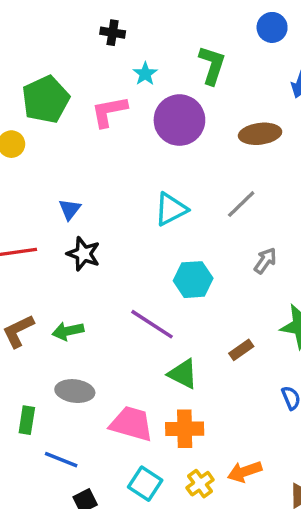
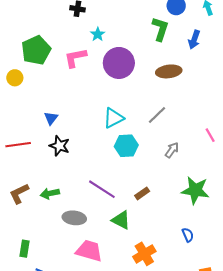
green L-shape: (212, 65) -> (160, 29), moved
cyan hexagon: (193, 280) -> (126, 146), moved
brown rectangle: (241, 350) -> (142, 193), moved
gray ellipse: (75, 391) -> (74, 218), moved
orange cross: (185, 429) -> (144, 254), moved, turned -30

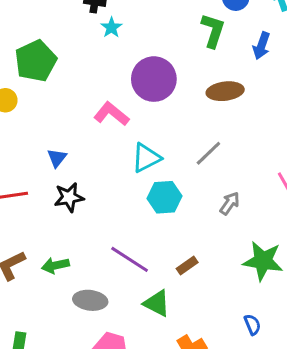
cyan star: (98, 34) -> (111, 28), moved
pink L-shape: (75, 58) -> (111, 114), moved, turned 50
black star: (59, 146) -> (69, 197), turned -30

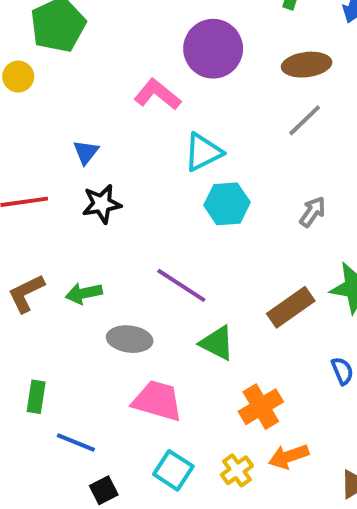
gray line: (208, 153) -> (305, 120), moved
brown rectangle: (187, 265) -> (291, 307), moved, size x1.6

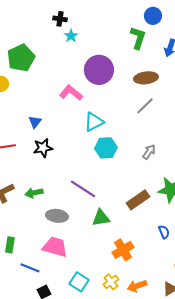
green triangle: (217, 343) -> (101, 218), turned -36
pink trapezoid: (157, 401) -> (55, 247), moved
orange arrow: (289, 456) -> (137, 286), moved

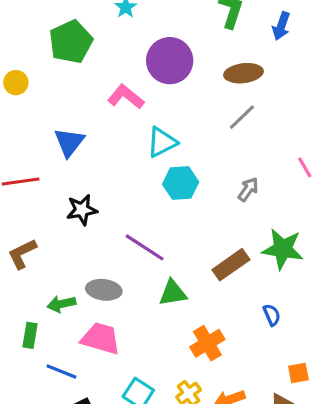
green pentagon: (21, 58) -> (71, 42), moved
blue triangle: (35, 122) -> (69, 142), size x1.5
black star: (43, 148) -> (82, 210), moved
green arrow: (34, 193) -> (61, 304), moved

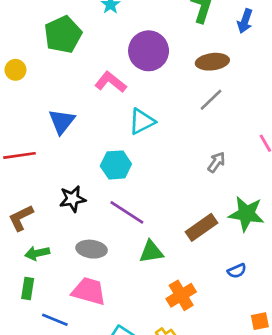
cyan hexagon: (181, 183) -> (116, 165), moved
black star: (82, 210) -> (73, 199), moved
green arrow: (61, 304) -> (37, 253), moved
blue semicircle: (272, 315) -> (237, 271), turned 90

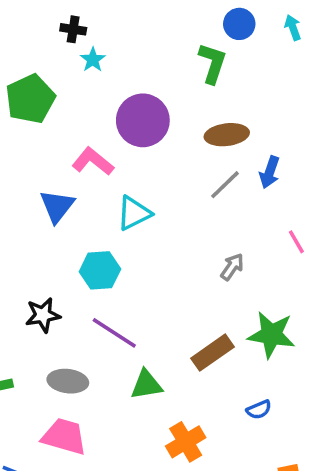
blue arrow: (245, 21) -> (270, 172), moved
blue triangle: (62, 121) -> (57, 206), moved

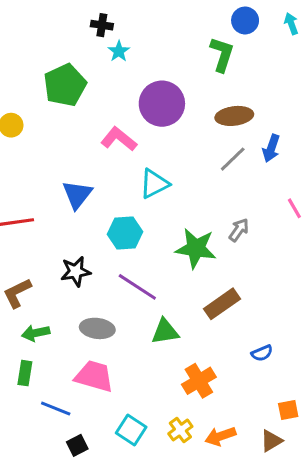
blue triangle: (57, 206) -> (77, 194), moved
green star: (271, 335) -> (196, 248), moved

